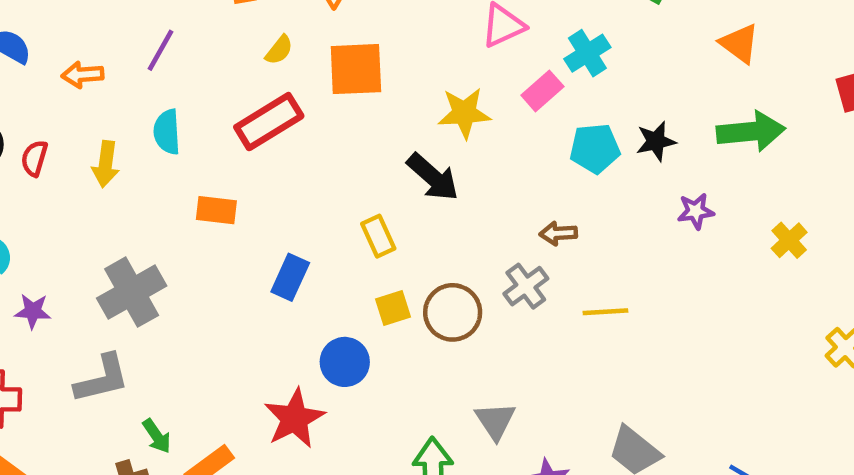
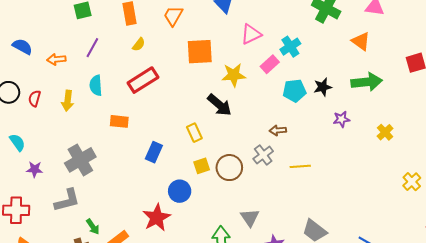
yellow semicircle: (279, 50) -> (139, 44), moved
orange square: (356, 69) -> (200, 52), moved

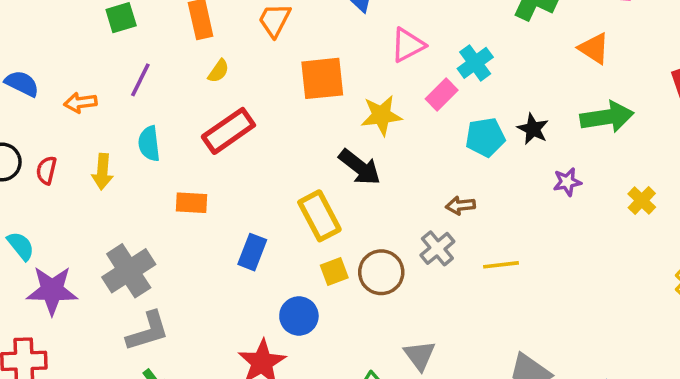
black star: (323, 87) -> (533, 129), turned -30
yellow rectangle: (194, 133) -> (319, 216), size x1.5
purple star: (35, 169) -> (52, 290), size x1.8
gray L-shape: (67, 200) -> (148, 331), moved

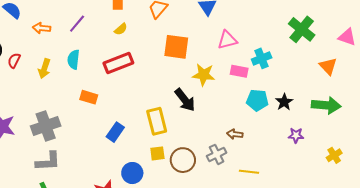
pink rectangle: (442, 95) -> (239, 71), turned 42

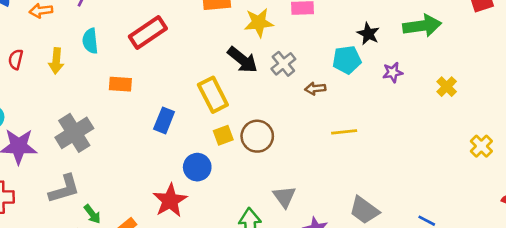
cyan pentagon: (257, 100) -> (347, 60), moved
gray cross: (217, 154) -> (283, 64), moved
gray L-shape: (48, 161) -> (64, 189), moved

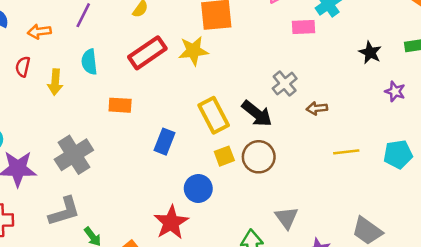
yellow star: (259, 23) -> (193, 51), moved
red semicircle: (16, 59) -> (23, 67), moved
black arrow: (243, 60) -> (257, 114), moved
cyan pentagon: (347, 60) -> (398, 154), moved
purple star: (393, 72) -> (395, 91), turned 30

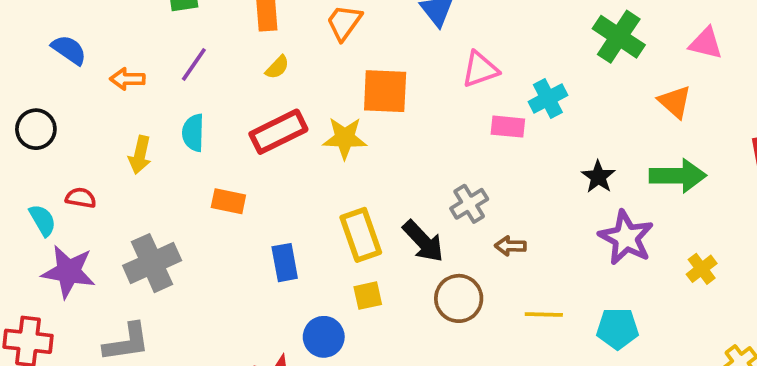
red semicircle: (23, 67) -> (81, 198), moved, turned 78
purple star: (395, 91) -> (626, 238), size x1.8
blue rectangle: (164, 142) -> (285, 263), turned -40
brown circle: (259, 157) -> (459, 298), moved

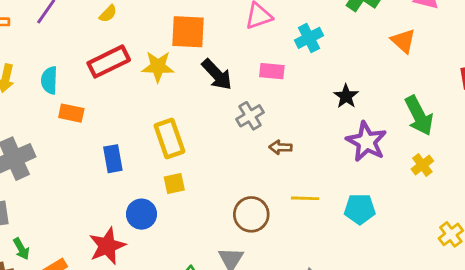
pink rectangle: (508, 127) -> (272, 71), moved
cyan semicircle: (193, 133) -> (49, 80), moved
green arrow: (678, 176) -> (419, 116), moved, turned 63
black arrow: (423, 241) -> (217, 74), moved
brown circle: (459, 298) -> (251, 214), moved

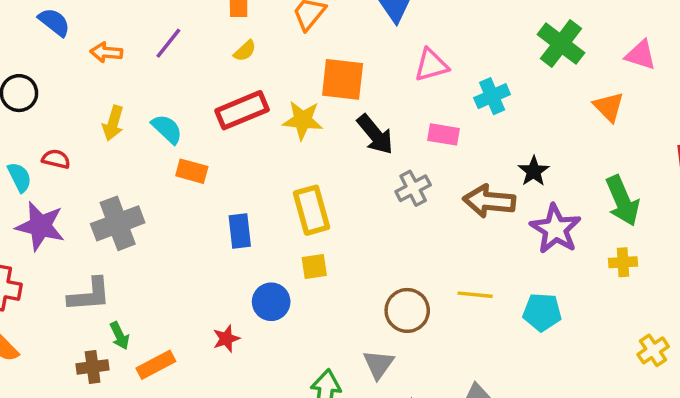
cyan semicircle: (49, 80) -> (167, 129), turned 128
brown arrow: (280, 147) -> (489, 201), moved, size x1.8
yellow cross: (422, 165) -> (623, 262), turned 30
red star: (107, 246) -> (226, 339), size x0.6

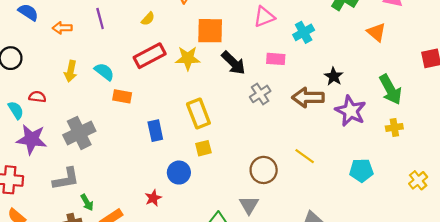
purple line: (168, 43) -> (100, 19), turned -48
yellow line: (475, 295) -> (305, 156), turned 36
cyan pentagon: (542, 312) -> (361, 170), moved

